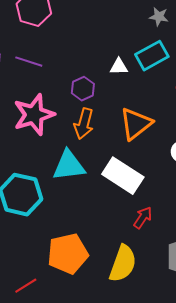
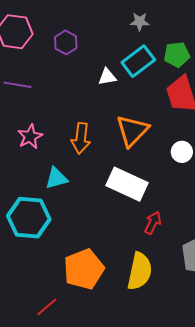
purple hexagon: (83, 89) -> (66, 42), moved
pink star: (34, 115) -> (30, 137), size x0.6
cyan triangle: (69, 166) -> (56, 178), moved, size x0.7

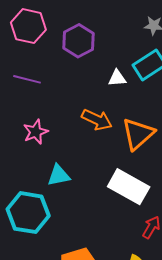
purple hexagon: (66, 42) -> (79, 41), size x1.4
orange arrow: (81, 138) -> (97, 120), moved, turned -76

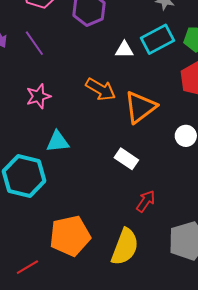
purple line: (27, 79) -> (34, 43), turned 36
white rectangle: (129, 187) -> (126, 159), size x0.6

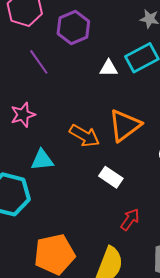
purple line: (34, 43) -> (39, 62), moved
orange arrow: (101, 89) -> (85, 136), moved

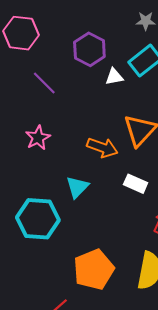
purple hexagon: (73, 28) -> (89, 49), moved
cyan triangle: (42, 160) -> (77, 187), moved, turned -30

